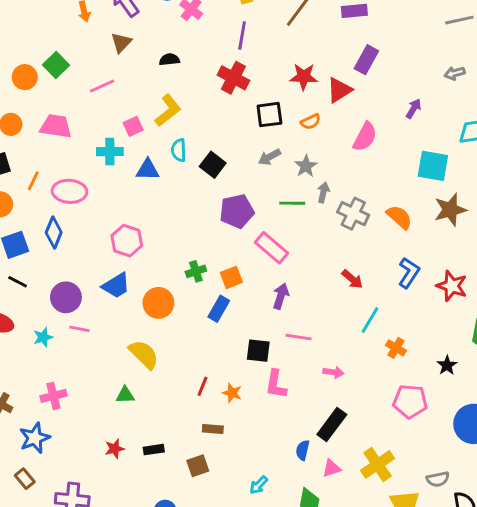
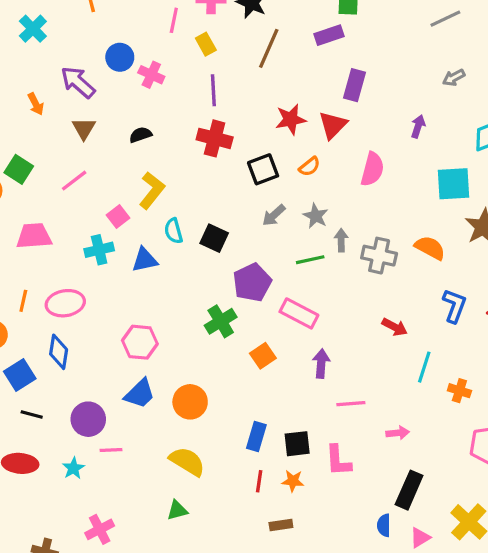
green cross: (196, 271) -> (221, 321), moved, size x1.4
blue rectangle: (219, 309) -> (256, 436), moved
black square: (258, 351) -> (297, 444), moved

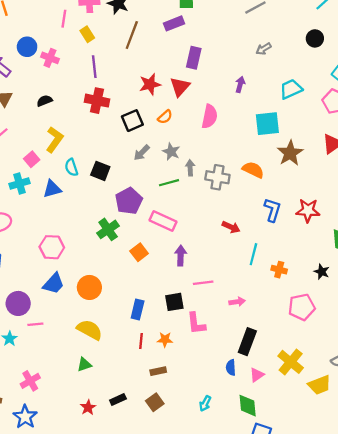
black square: (297, 444) -> (174, 302), moved

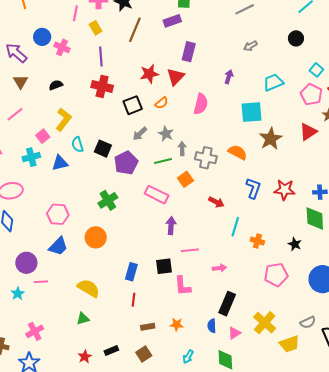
purple pentagon: (129, 201) -> (126, 163), moved
orange square: (139, 252) -> (185, 179), moved
orange circle: (89, 287) -> (96, 237), moved
orange star: (165, 340) -> (177, 324), moved

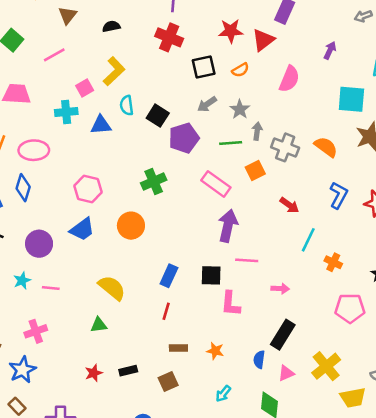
purple arrow: (171, 226) -> (228, 226), size x1.4
pink line: (41, 282) -> (51, 288), moved

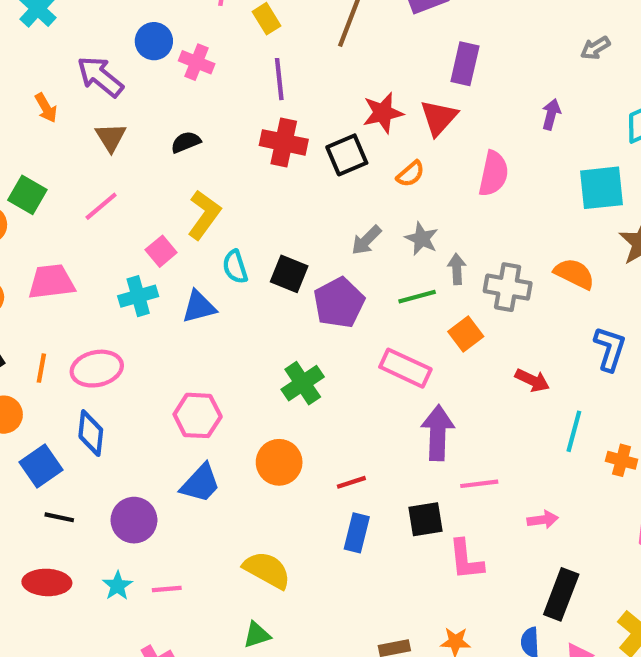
black square: (204, 67) -> (347, 155), moved
red line: (166, 311) -> (351, 482), moved, turned 66

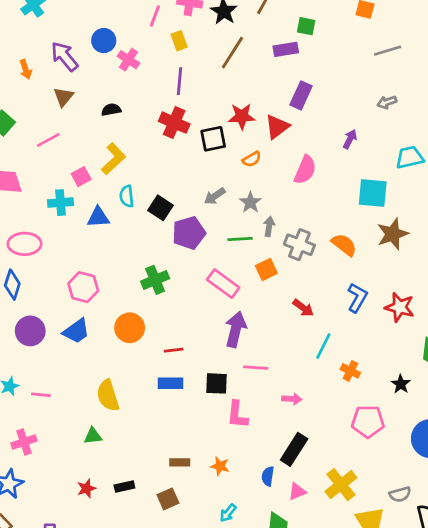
purple circle: (134, 520) -> (30, 331), moved
blue rectangle: (357, 533) -> (170, 383), turned 65
yellow semicircle: (267, 570) -> (108, 396), turned -148

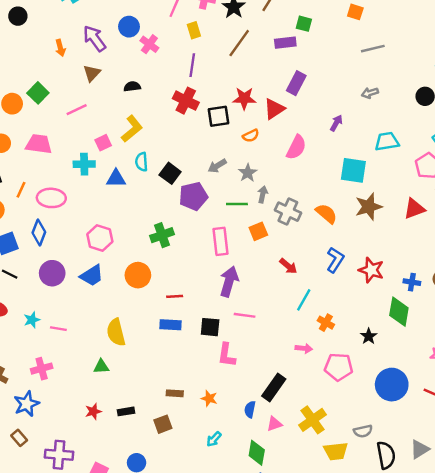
pink rectangle: (223, 284) -> (220, 241), turned 44
pink arrow: (292, 399) -> (304, 348), moved

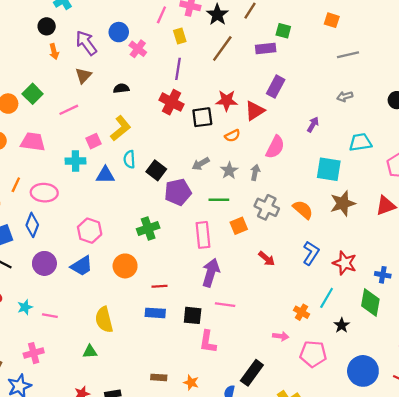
black circle: (18, 16) -> (47, 26), moved
gray arrow: (263, 194) -> (255, 172), moved
cyan line: (304, 300) -> (327, 298), moved

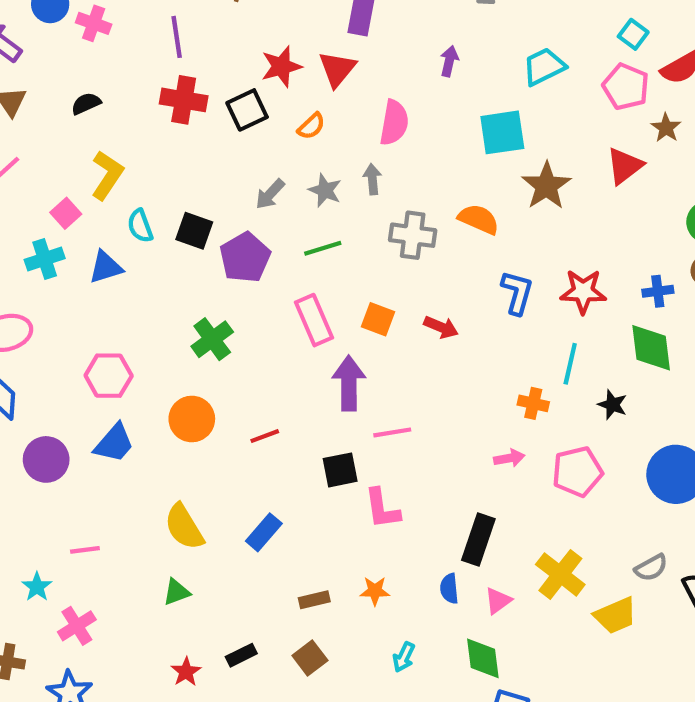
orange square: (239, 226) -> (378, 319), moved, turned -30
cyan star: (25, 307) -> (37, 587), moved
blue rectangle: (155, 313) -> (264, 532), moved, turned -36

